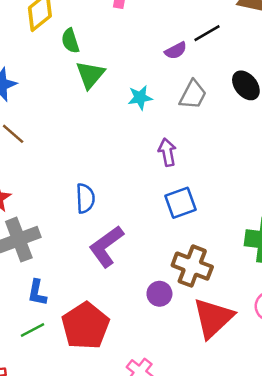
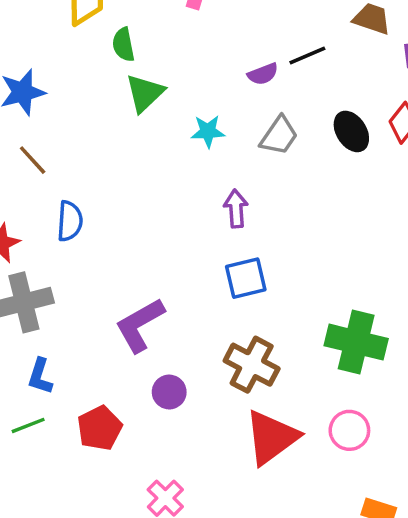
blue semicircle: (85, 198) -> (70, 221), moved
purple circle: (159, 294) -> (169, 392), moved
red pentagon: (85, 326) -> (100, 428), size x0.7

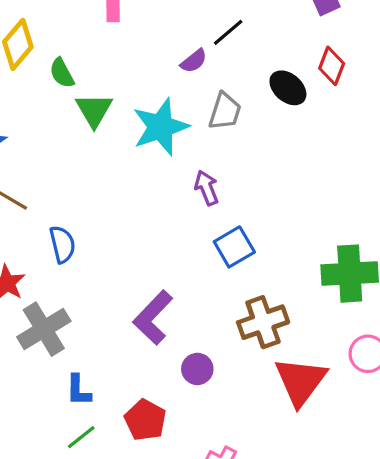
cyan star: (208, 131) -> (161, 127), size x1.8
brown cross: (252, 365) -> (263, 322), turned -30

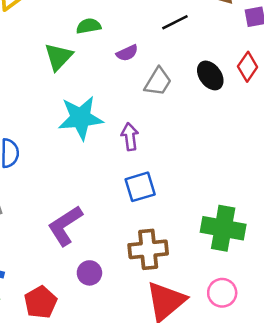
purple semicircle: (194, 61) -> (127, 53), moved
green semicircle: (62, 73) -> (89, 26), moved, turned 95
cyan star: (161, 127) -> (81, 118), moved

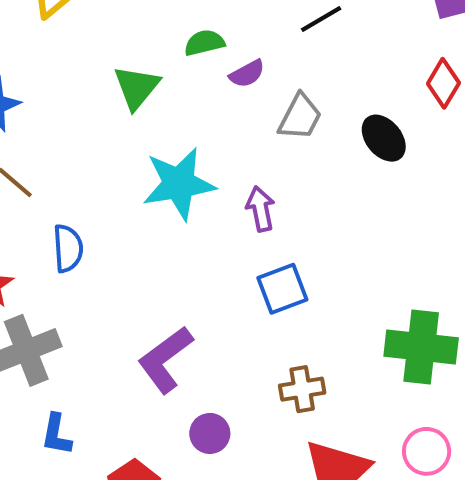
green semicircle: (89, 26) -> (204, 43), moved
black ellipse: (210, 75) -> (384, 138), moved
brown cross: (148, 249) -> (302, 389), size x0.7

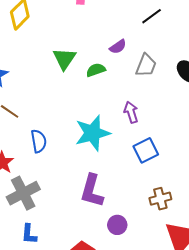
green semicircle: (204, 43) -> (96, 70), moved
cyan star: (179, 184) -> (93, 133), moved
purple L-shape: (165, 360) -> (92, 191), turned -32
blue L-shape: (56, 434) -> (29, 234), moved

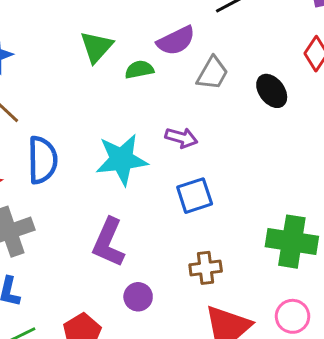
purple semicircle: (118, 47) -> (176, 41), size x1.5
purple arrow: (131, 112) -> (181, 138), turned 115
blue semicircle: (39, 141) -> (42, 160), size x1.4

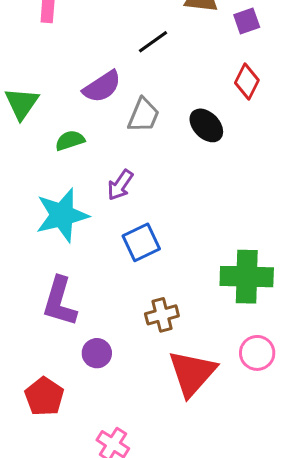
green semicircle: (139, 70) -> (70, 140), moved
purple arrow: (181, 138) -> (120, 185), turned 116

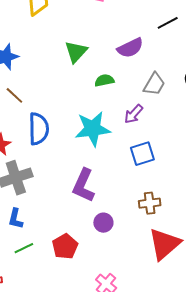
gray trapezoid: (144, 115) -> (154, 84), moved

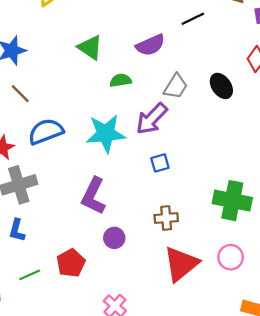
green triangle: (76, 52) -> (90, 48), turned -40
purple arrow: (134, 114) -> (152, 119), size x1.5
blue semicircle: (39, 129) -> (46, 132), turned -112
blue square: (142, 154) -> (160, 163), size x0.7
green line: (24, 248) -> (30, 275), moved

